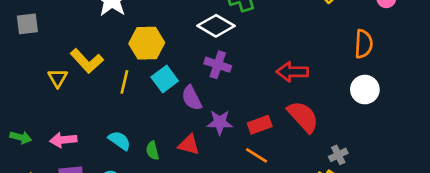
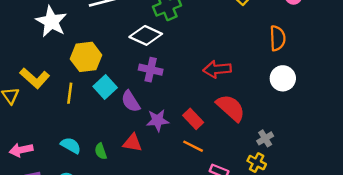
red rectangle: (260, 125) -> (193, 119), turned 72

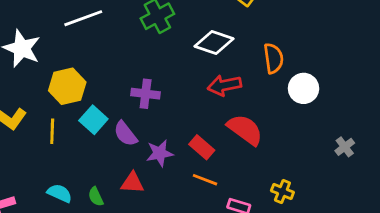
white diamond: (146, 35) -> (214, 42), moved
orange semicircle: (278, 38) -> (273, 58), moved
gray cross: (265, 138) -> (345, 147), moved

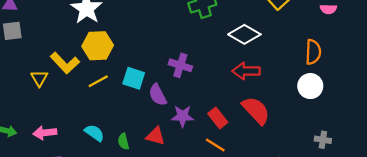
orange semicircle: (273, 58) -> (313, 52), moved
yellow hexagon: (67, 86) -> (98, 46), moved
cyan square: (93, 120) -> (134, 78), turned -35
yellow line: (52, 131) -> (98, 81), turned 48
gray cross: (345, 147) -> (323, 140), moved, turned 35

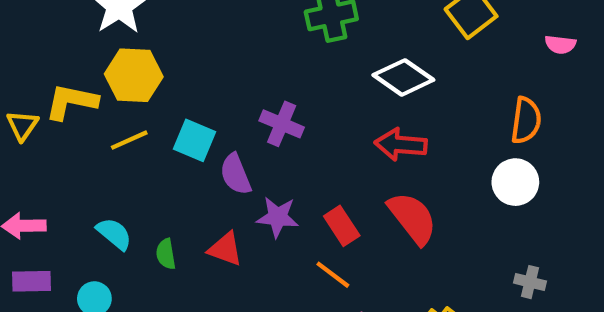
yellow L-shape: (65, 63) -> (71, 102), turned 140

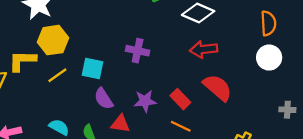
purple semicircle: (236, 174) -> (104, 99), moved

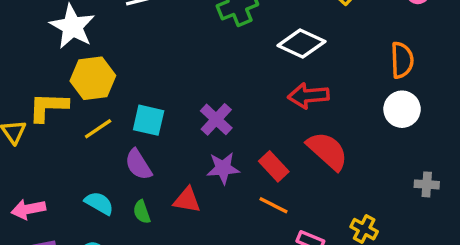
purple cross: (138, 51) -> (216, 119), moved, turned 30
purple semicircle: (104, 99) -> (138, 165), moved

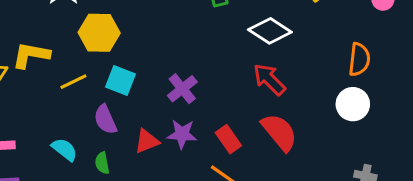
yellow hexagon: (93, 78) -> (99, 33), moved
red arrow: (308, 96) -> (269, 79), turned 42
red triangle: (187, 200) -> (147, 141), moved, turned -40

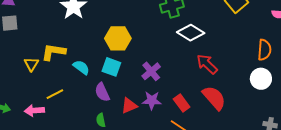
white diamond: (270, 31) -> (191, 33), moved
yellow hexagon: (99, 33) -> (118, 38), moved
yellow line: (73, 82) -> (55, 94), moved
cyan semicircle: (65, 150) -> (81, 67), moved

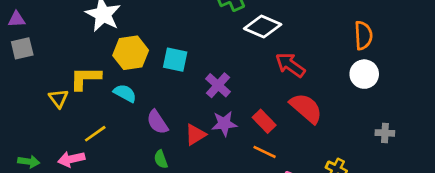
yellow hexagon: (118, 38) -> (131, 53), moved
cyan square: (111, 67) -> (175, 60), moved

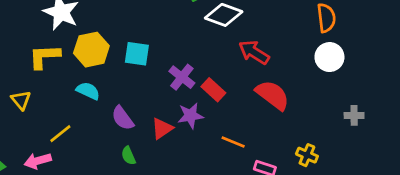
yellow L-shape: (85, 78) -> (45, 56), moved
red rectangle: (264, 121) -> (213, 90), moved

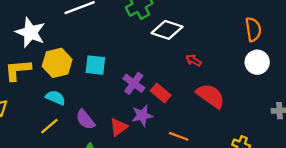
red arrow: (254, 52) -> (194, 60), size x0.6
yellow line: (60, 134) -> (49, 126), moved

